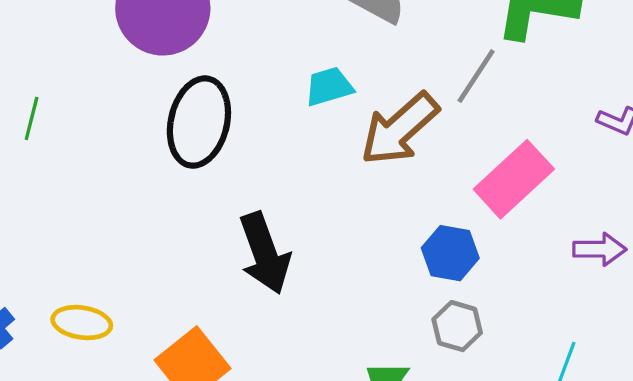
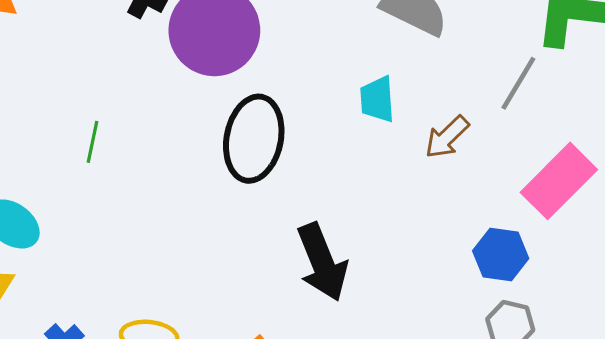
cyan trapezoid: (329, 87) -> (377, 99), turned -75
brown arrow: (400, 129) -> (447, 137), size x0.6

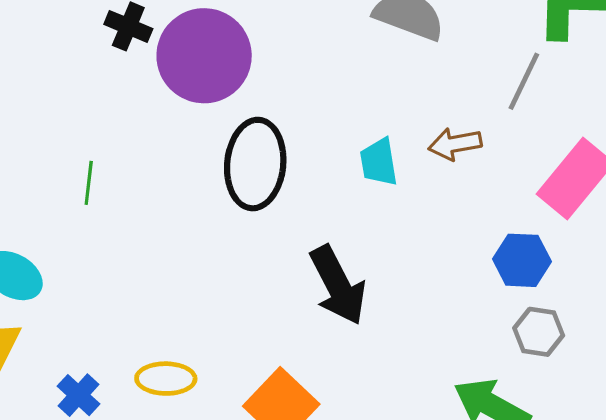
cyan trapezoid: (377, 99) -> (379, 162), moved
brown arrow: (447, 137) -> (455, 144), turned 39

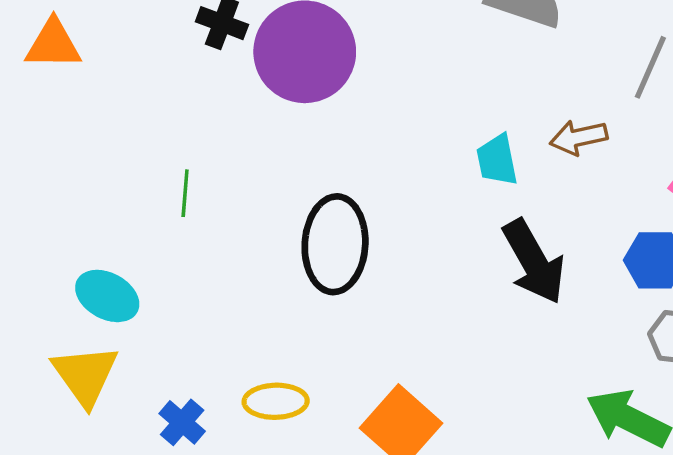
black ellipse: (255, 164) -> (335, 244), moved
black arrow: (338, 285) -> (534, 262), moved

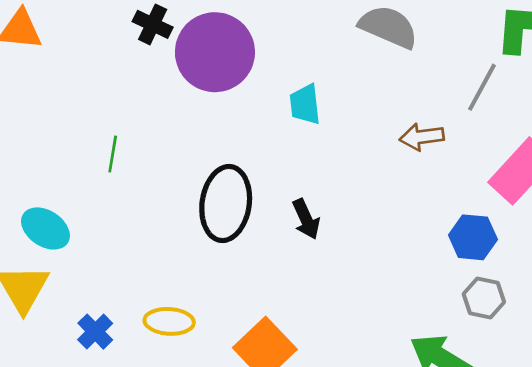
cyan trapezoid: (497, 160) -> (305, 104), moved
black arrow: (534, 262) -> (306, 219), moved, size x0.6

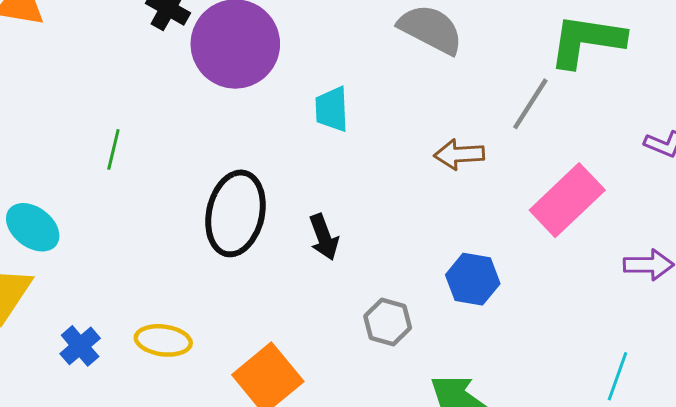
blue hexagon: (473, 237) -> (473, 279), moved
gray hexagon: (484, 298) -> (388, 322), moved

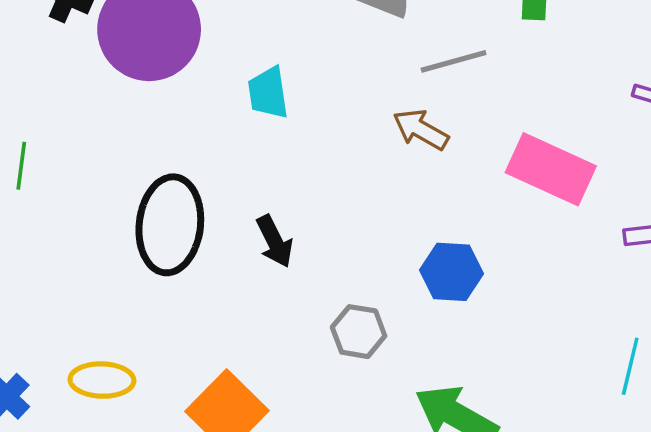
gray line: (530, 104) -> (454, 61), moved, turned 48
brown arrow: (459, 154) -> (421, 130), turned 39
pink rectangle: (567, 200) -> (551, 169), turned 74

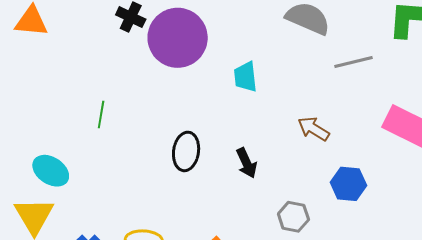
brown arrow: (421, 130) -> (314, 129), moved
black ellipse: (170, 225) -> (186, 151), size x0.7

